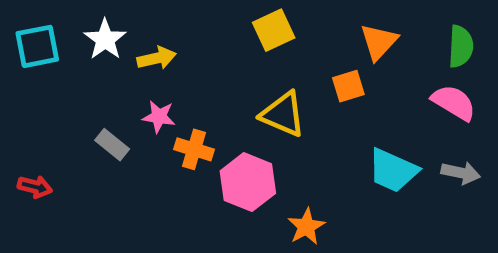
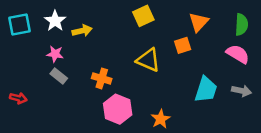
pink star: (159, 117) -> (55, 54), moved
cyan trapezoid: (393, 170) -> (206, 90), turned -96
pink hexagon: (248, 182) -> (118, 109), moved

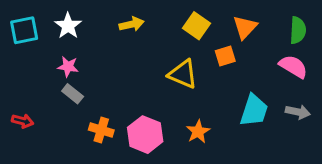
yellow square: (143, 16) -> (197, 26), moved, turned -30
yellow arrow: (82, 31) -> (132, 24), moved
orange cross: (102, 78) -> (101, 130), moved
orange star: (161, 119) -> (198, 132), moved

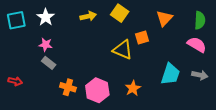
yellow square: (197, 26) -> (120, 13), moved
orange square: (225, 56) -> (142, 38), moved

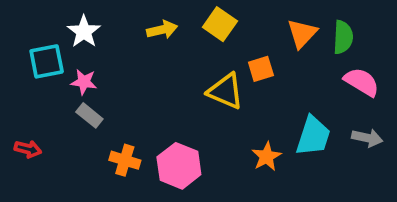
cyan square: (16, 20) -> (47, 61), moved
green semicircle: (200, 20) -> (343, 37), moved
orange star: (133, 88) -> (267, 156), moved

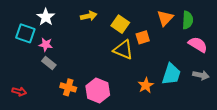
yellow square: (220, 24) -> (120, 24), moved
cyan square: (47, 61) -> (25, 33), turned 30
red arrow: (28, 149) -> (19, 92), moved

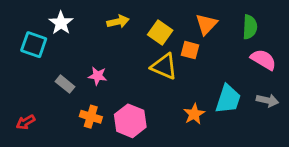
orange triangle: (165, 18) -> (206, 24), moved
orange square: (143, 37) -> (190, 50), turned 32
pink star: (46, 45) -> (98, 76), moved
red arrow: (19, 92) -> (26, 122), turned 136

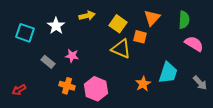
white star: (61, 23) -> (56, 26), moved
gray arrow: (268, 100) -> (200, 83), moved, turned 35

